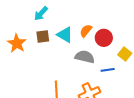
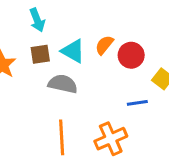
cyan arrow: (41, 14) -> (37, 20), turned -63
gray semicircle: (85, 57) -> (63, 84), moved

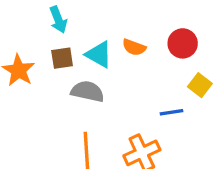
orange semicircle: (104, 45) -> (134, 47), turned -108
red circle: (131, 55) -> (183, 43), moved

